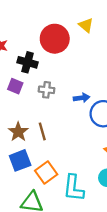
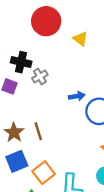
yellow triangle: (86, 25) -> (80, 39), moved
red circle: (55, 39) -> (46, 21), moved
gray cross: (47, 90) -> (40, 76), moved, turned -35

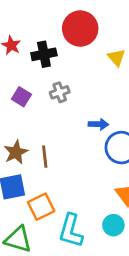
black cross: (21, 62) -> (44, 54), moved, turned -36

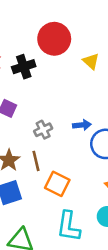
gray cross: (60, 92) -> (43, 130), moved
orange square: (41, 207) -> (57, 184), moved, turned -30

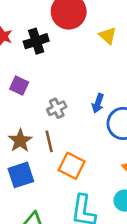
blue arrow: (82, 125) -> (98, 103), turned 114

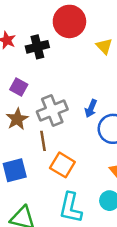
gray cross: (57, 108) -> (52, 110), size x1.6
brown star: (20, 141) -> (17, 119), moved

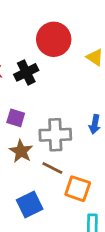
gray cross: (52, 110) -> (55, 135), turned 32
brown line: (43, 141) -> (52, 168), turned -42

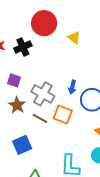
gray cross: (55, 135) -> (43, 94), turned 30
orange square: (78, 189) -> (63, 115), moved

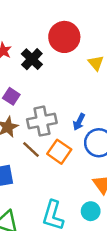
black cross: (23, 47) -> (32, 59), turned -36
gray cross: (43, 94) -> (42, 121), turned 35

